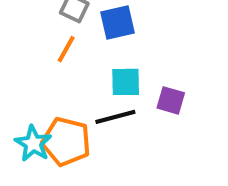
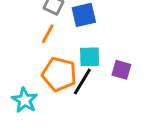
black line: (115, 117) -> (82, 81), turned -44
orange pentagon: (66, 141) -> (59, 74), moved

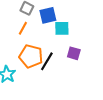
cyan square: (90, 57) -> (62, 28), moved

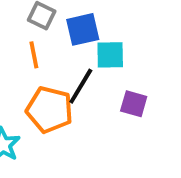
orange line: (23, 28) -> (34, 55), turned -40
black line: (47, 61) -> (81, 86), moved

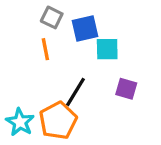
black line: (81, 86) -> (75, 92), moved
orange pentagon: (50, 110) -> (58, 121), moved, turned 30

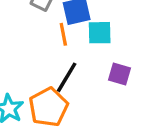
orange line: (45, 49) -> (63, 34), moved

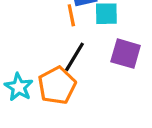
purple square: (119, 74) -> (126, 54), size x1.4

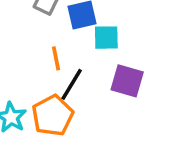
orange line: (71, 15) -> (56, 58), moved

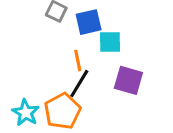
orange line: (56, 58) -> (78, 60), moved

